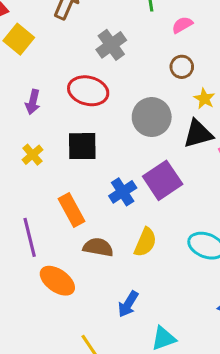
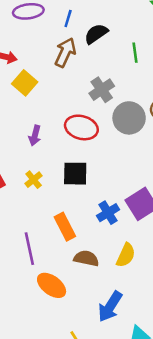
gray circle: (152, 117) -> (129, 118), moved
blue arrow: (128, 304) -> (110, 307), size x1.4

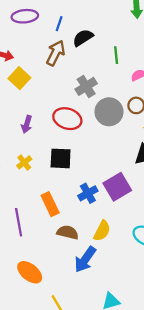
orange ellipse: (52, 285) -> (30, 272), moved
blue arrow: (110, 307) -> (85, 259), moved

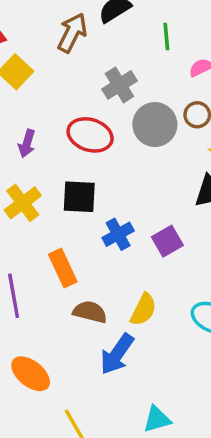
yellow cross: (24, 162) -> (23, 203), size x1.5
purple square: (117, 187) -> (167, 241), size x0.7
blue cross: (88, 193) -> (118, 234), moved

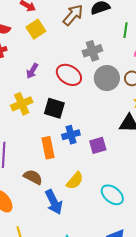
orange rectangle: (63, 268) -> (48, 148), moved
brown semicircle: (90, 312) -> (33, 177), moved
blue arrow: (117, 354) -> (54, 202), turned -75

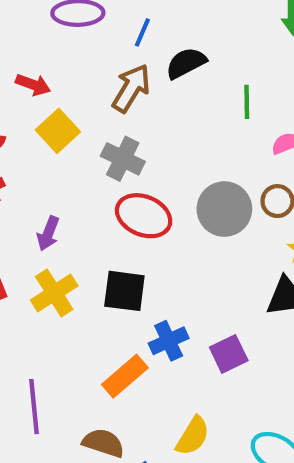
gray cross: (92, 51) -> (123, 159), moved, turned -36
purple arrow: (32, 71) -> (48, 233), moved
orange rectangle: (48, 148) -> (125, 376), turned 70

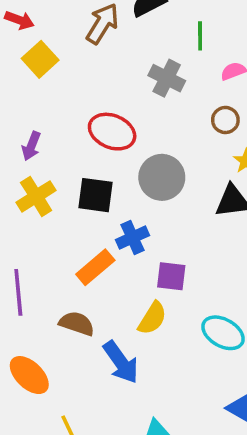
gray cross: (123, 159) -> (167, 78), moved
gray circle: (224, 209) -> (162, 177), moved
purple square: (229, 354) -> (171, 276), moved, turned 32

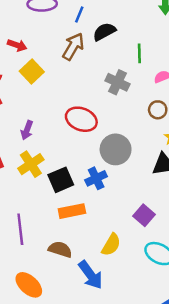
black square: (95, 195) -> (61, 180), moved, turned -30
blue cross: (132, 238) -> (96, 178), moved
orange rectangle: (95, 267) -> (72, 211), turned 30
purple square: (171, 276) -> (144, 215), moved, turned 35

